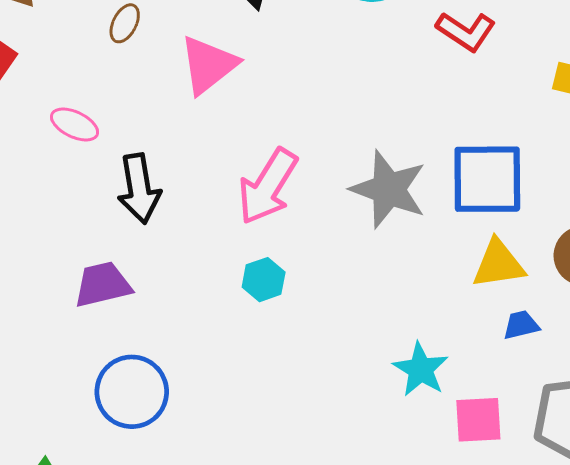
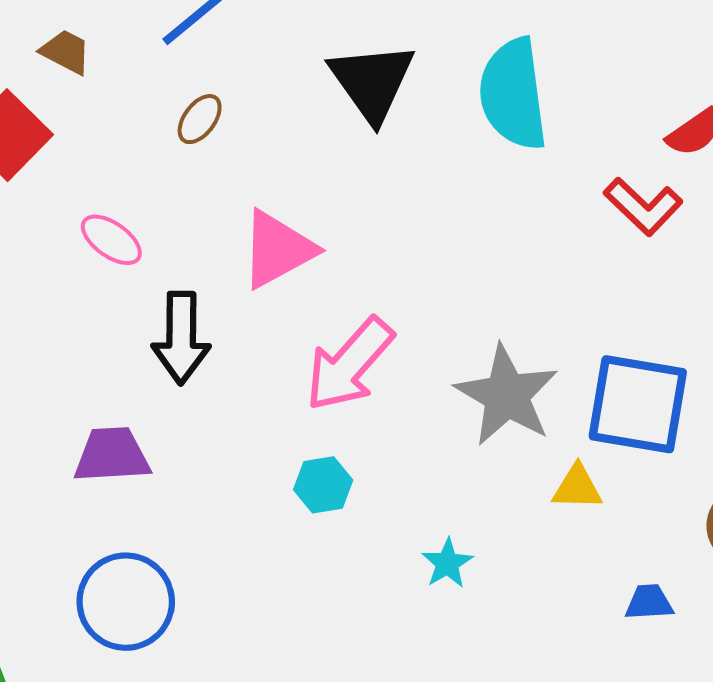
pink triangle: (208, 65) -> (278, 249), moved
yellow triangle: (498, 264) -> (577, 487), moved, size x0.7
cyan star: (421, 369) -> (447, 563), moved, size x0.7

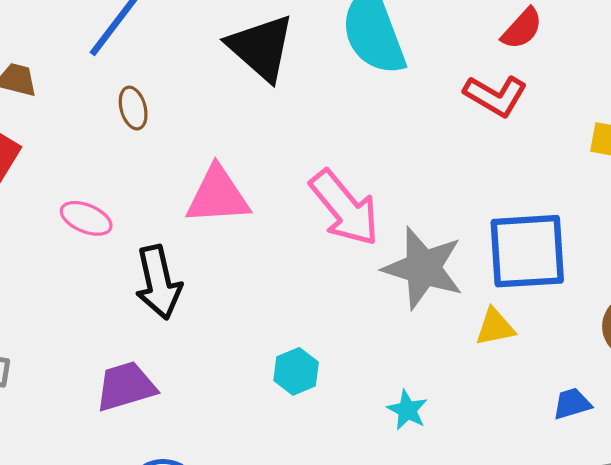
brown ellipse: (200, 119) -> (133, 108), turned -39
pink triangle: (278, 249) -> (218, 196), turned 38
pink arrow: (349, 364) -> (345, 208), moved, turned -68

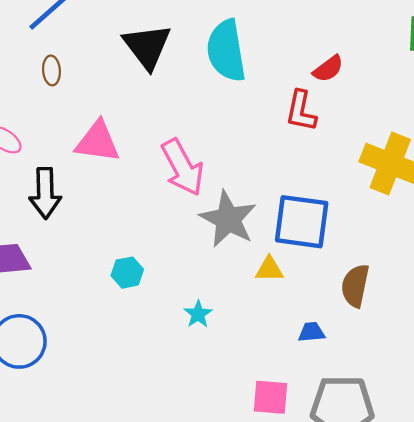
red L-shape: (495, 96) -> (301, 111), turned 60

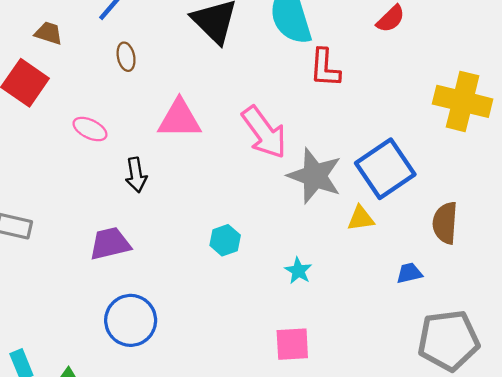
red L-shape: (301, 111) -> (325, 68), moved
black arrow: (45, 193) -> (136, 175), size x0.7
blue square: (302, 222) -> (385, 169), turned -34
pink square: (271, 397) -> (292, 344), moved

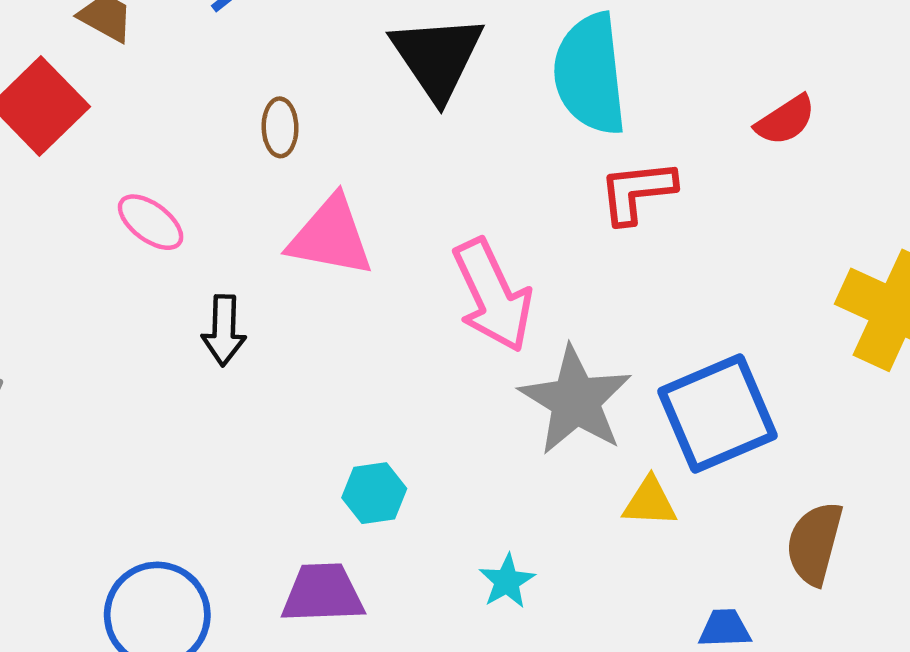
brown ellipse: (126, 57) -> (280, 127), moved
red L-shape: (325, 68) -> (637, 192), turned 69
purple trapezoid: (110, 244) -> (323, 593), moved

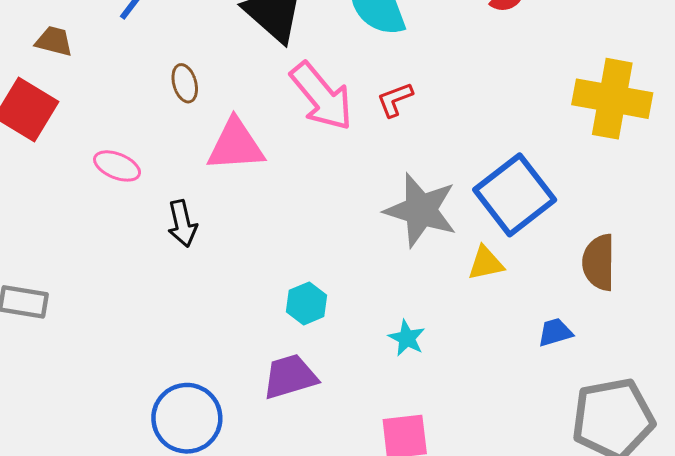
red L-shape: (637, 192) -> (395, 100), moved, size x0.7
pink arrow: (493, 295) -> (322, 96), moved

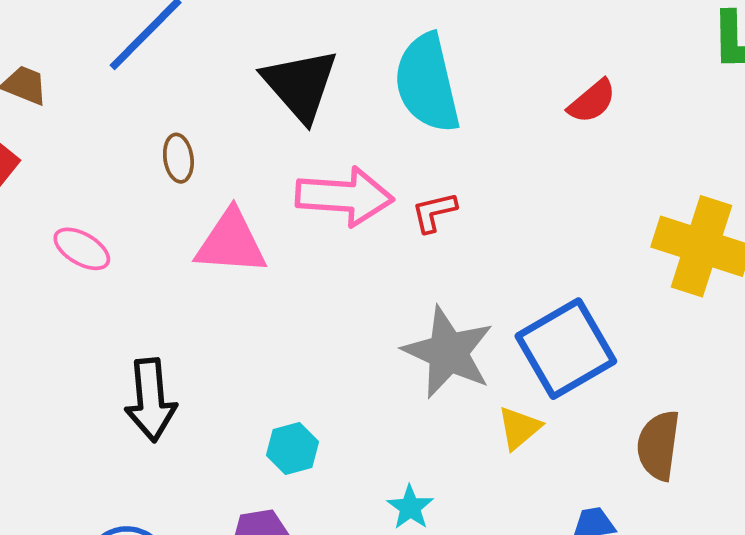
pink arrow: (322, 96) -> (345, 196), turned -54
black arrow: (182, 224) -> (151, 400), moved, size x1.4
yellow triangle: (486, 263) -> (519, 428), turned -36

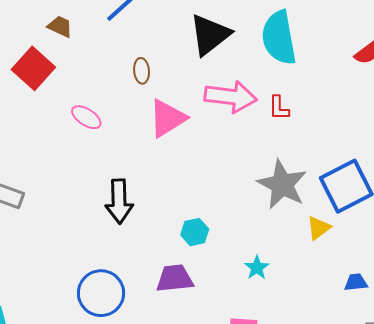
black triangle: (300, 85) -> (210, 35), turned 30
red L-shape: (434, 212) -> (279, 108), turned -80
pink triangle: (231, 242) -> (168, 118), turned -39

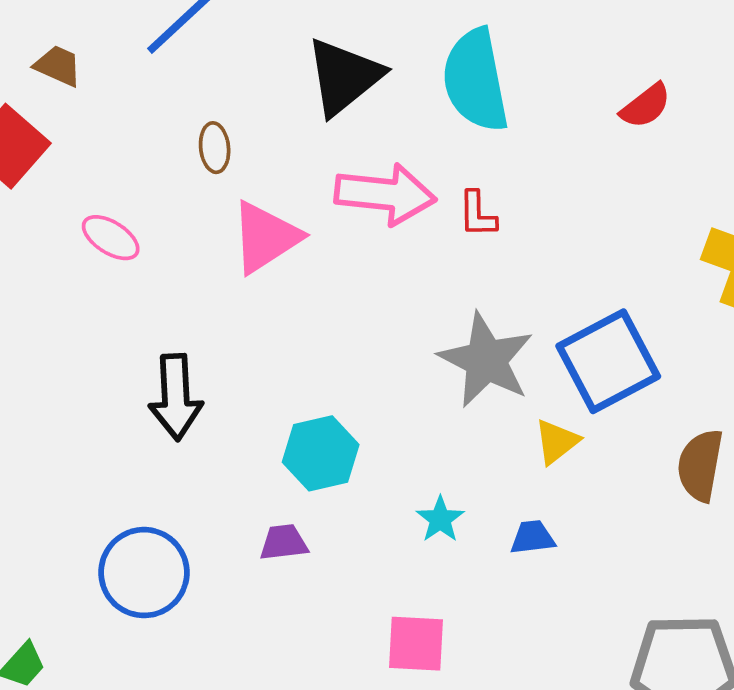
cyan hexagon: (195, 232) -> (321, 453), size x1.4
purple trapezoid: (175, 278) -> (284, 542), size x0.7
blue trapezoid: (356, 282) -> (533, 537), moved

